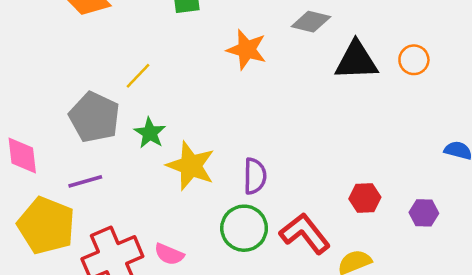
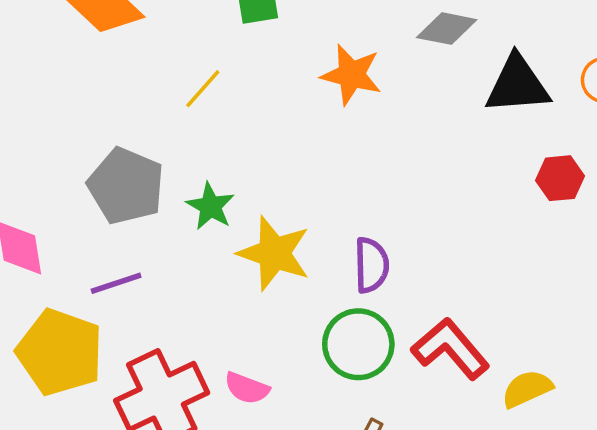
yellow line: (138, 76) -> (203, 89), moved
red hexagon: (365, 198) -> (560, 178), moved

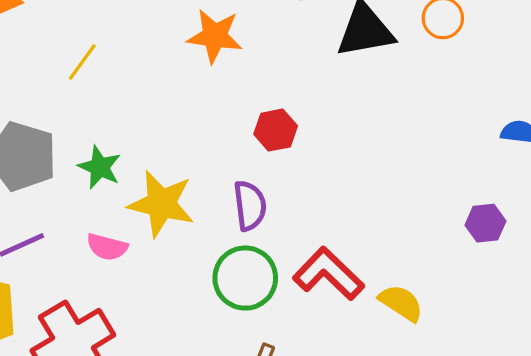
red hexagon: (560, 178) -> (276, 130), moved
pink semicircle: (247, 388) -> (107, 247), moved
yellow semicircle: (527, 389) -> (401, 303), turned 63

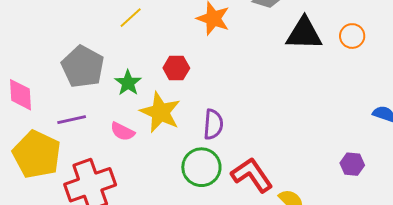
red hexagon: (276, 130) -> (176, 68), moved

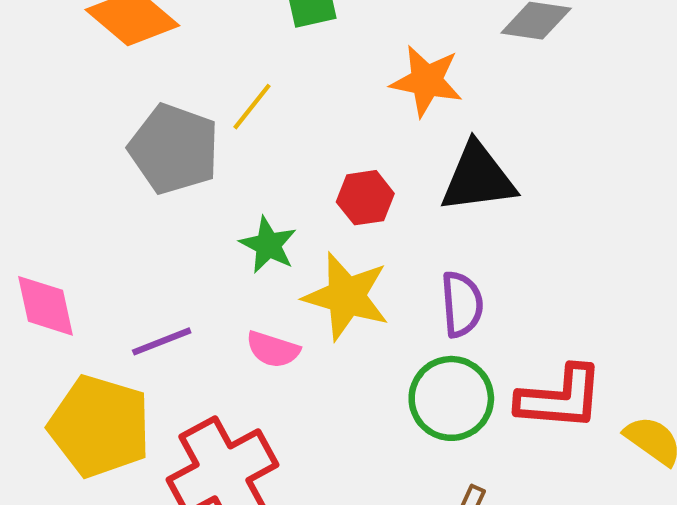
black triangle: (304, 34) -> (478, 178), moved
gray pentagon: (83, 67) -> (174, 149), moved
red L-shape: (252, 175) -> (560, 398), turned 138

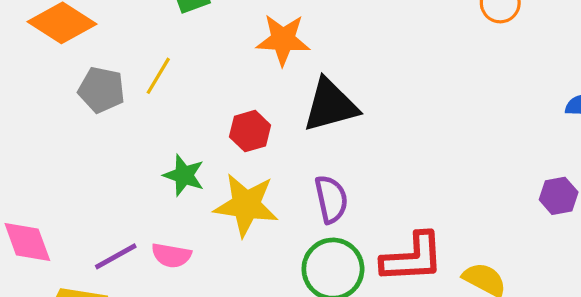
gray pentagon: (174, 149) -> (102, 90), moved, size x0.7
pink semicircle: (273, 349) -> (171, 255), moved

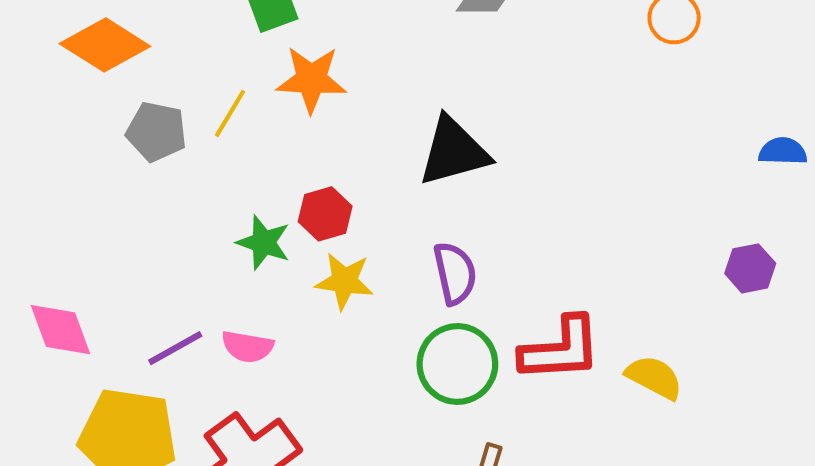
orange star: (283, 40) -> (311, 79), moved
red hexagon: (250, 131) -> (325, 214), moved
yellow star: (246, 205) -> (344, 281), size x0.7

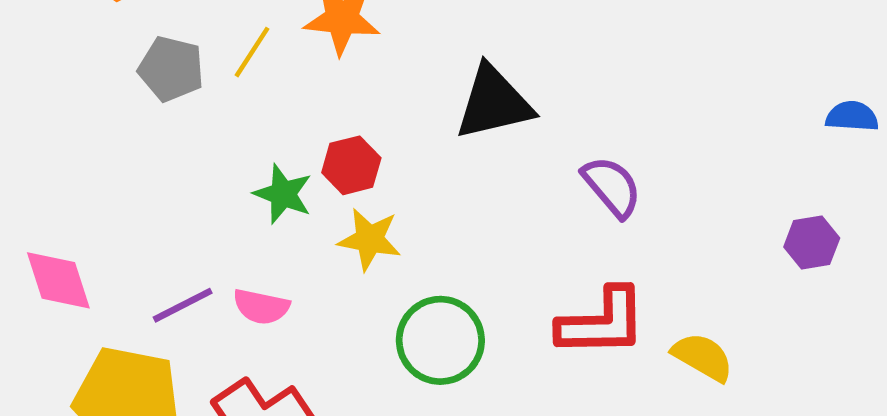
purple semicircle: (455, 273) -> (612, 187), moved, turned -30
green circle: (457, 364) -> (440, 340), moved

